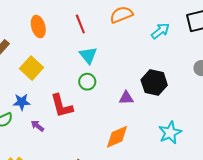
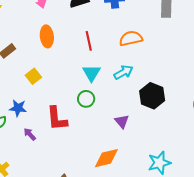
cyan arrow: (160, 31) -> (123, 72), moved
yellow square: (32, 68) -> (33, 76), size x0.7
black hexagon: (154, 82) -> (152, 96), moved
purple triangle: (126, 98) -> (122, 121), turned 42

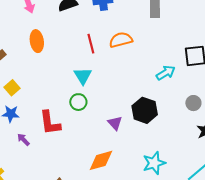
red line: (89, 41) -> (91, 44), moved
cyan arrow: (123, 72) -> (166, 73), moved
yellow square: (33, 76) -> (12, 88), moved
black hexagon: (152, 96) -> (145, 110), moved

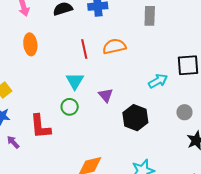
purple triangle: (115, 123) -> (106, 95), moved

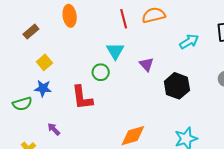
cyan arrow: (158, 81) -> (189, 42), moved
green circle: (70, 107) -> (101, 72), moved
purple arrow: (13, 142) -> (54, 129), moved

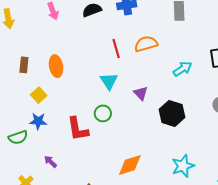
orange ellipse: (70, 16) -> (56, 66), moved
brown rectangle: (31, 32) -> (24, 65), turned -42
green circle: (101, 72) -> (103, 113), moved

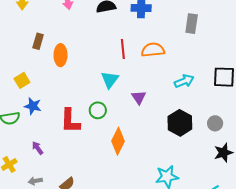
brown rectangle: (24, 65) -> (38, 41), moved
yellow square: (39, 95) -> (22, 80), moved
black hexagon: (172, 113) -> (180, 123), moved
orange diamond: (130, 165) -> (118, 141), moved, turned -56

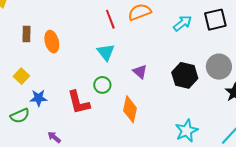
cyan arrow: (184, 81) -> (183, 23), moved
purple triangle: (139, 97) -> (140, 72), moved
gray circle: (215, 123) -> (219, 67), size x1.6

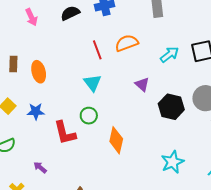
purple triangle: (140, 72) -> (142, 84), moved
blue star: (39, 98) -> (36, 111), moved

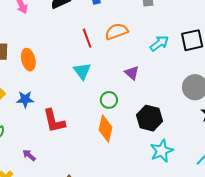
black hexagon: (171, 107) -> (149, 118), moved
green circle: (89, 116) -> (109, 100), moved

